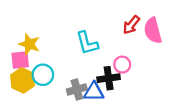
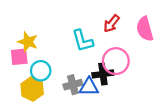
red arrow: (131, 25) -> (112, 24), moved
pink circle: (122, 65) -> (116, 61), size x1.6
yellow hexagon: (22, 80) -> (32, 89), moved

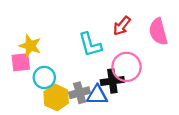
yellow hexagon: (32, 89) -> (56, 97), moved

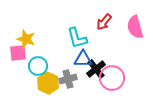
pink circle: (126, 67) -> (112, 78), moved
black cross: (112, 81) -> (96, 69), turned -30
blue triangle: (97, 95) -> (83, 59), moved

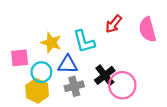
yellow star: (26, 39) -> (51, 43), moved
blue triangle: (83, 59) -> (68, 64), moved
yellow hexagon: (48, 83) -> (37, 91), moved

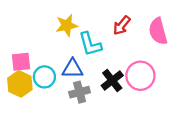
yellow star: (51, 43) -> (67, 25), moved, turned -30
pink circle: (122, 85) -> (140, 76), moved
yellow hexagon: (37, 91) -> (20, 84), moved

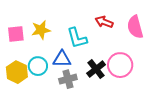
yellow star: (67, 25) -> (41, 30), moved
red arrow: (122, 25) -> (104, 22), turned 72
pink square: (21, 62) -> (16, 34), moved

